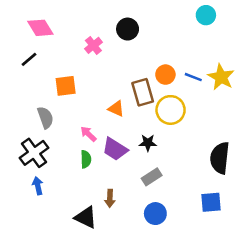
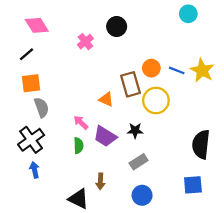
orange square: (66, 86) -> (31, 83), moved

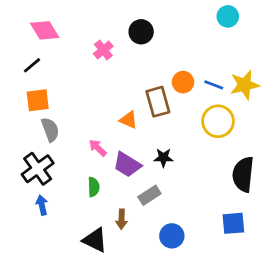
yellow star: (202, 70) -> (245, 85), turned 30
yellow circle: (156, 100) -> (218, 121), moved
green semicircle: (78, 146) -> (94, 187), moved
gray rectangle: (139, 162) -> (149, 195), moved

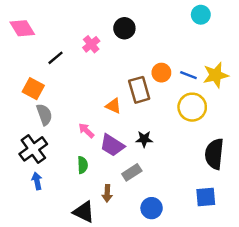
pink diamond: (45, 30) -> (22, 28), moved
black line: (32, 65) -> (55, 58), moved
orange square: (38, 100) -> (33, 89), turned 35

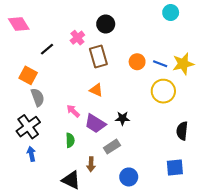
brown rectangle: (139, 90) -> (98, 56), moved
black semicircle: (214, 154) -> (182, 131), size x0.7

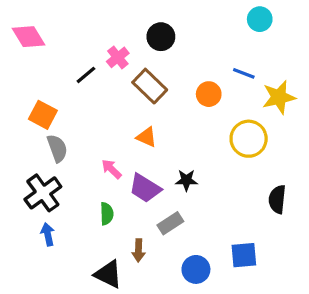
black line: (47, 49) -> (86, 75), moved
brown rectangle: (98, 56) -> (150, 86), turned -30
blue line: (160, 64) -> (244, 73), moved
blue square: (175, 168) -> (244, 255), moved

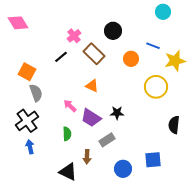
black circle: (161, 37) -> (113, 31), moved
black line: (86, 75) -> (61, 57), moved

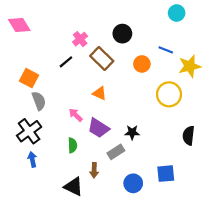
black star: (117, 113) -> (132, 132), moved

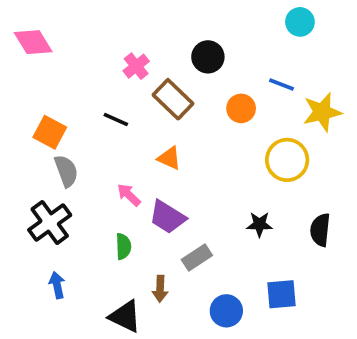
black line: (66, 62) -> (116, 119), moved, turned 64
black star: (132, 132) -> (259, 224), moved
blue arrow: (32, 159) -> (57, 285), moved

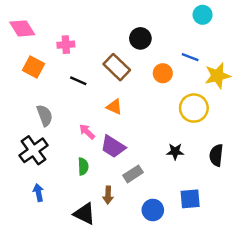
pink cross: (136, 66) -> (66, 45), moved, turned 35
orange square: (50, 132) -> (33, 67), moved

